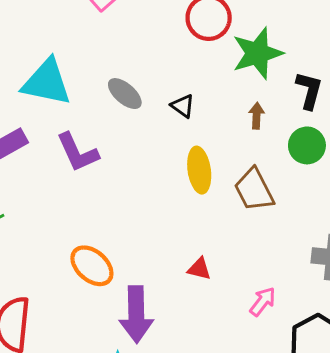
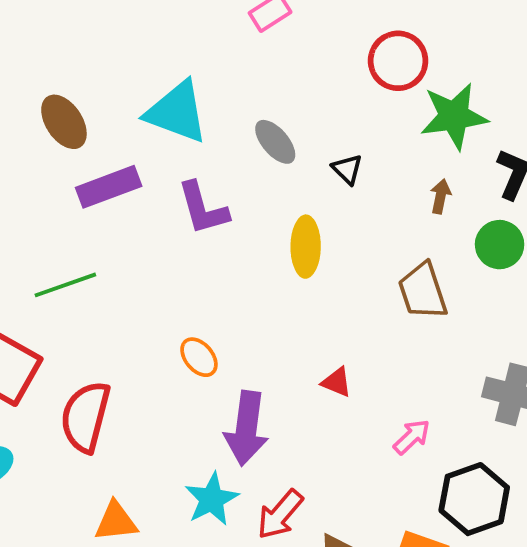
yellow ellipse: (199, 170) -> (306, 247), moved
orange ellipse: (92, 266) -> (199, 357), size x0.7

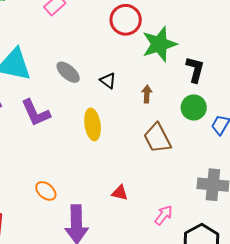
brown arrow: (441, 196) -> (147, 94), moved

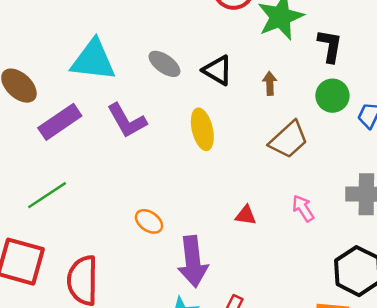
black triangle: (108, 81) -> (218, 70), size x1.4
brown trapezoid: (157, 138) -> (289, 140), turned -100
pink arrow: (164, 215) -> (303, 208), moved, turned -65

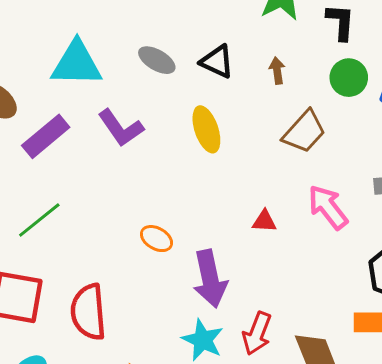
pink arrow: (303, 208) -> (328, 207), size x1.5

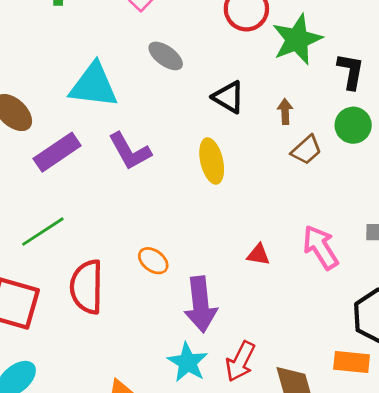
gray ellipse: (157, 60) -> (166, 56), moved
brown trapezoid: (304, 132) -> (306, 150), moved, size x0.7
red semicircle: (88, 312) -> (87, 287), moved

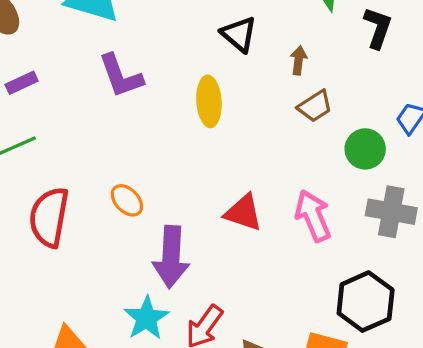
green circle: (353, 125) -> (365, 149), moved
purple rectangle: (57, 152) -> (22, 83), moved, size x0.6
red triangle: (258, 255) -> (243, 213), size x1.5

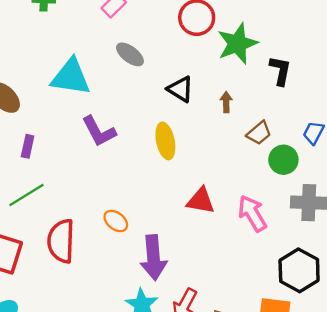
purple rectangle: (22, 83) -> (28, 146), turned -45
brown trapezoid: (315, 106) -> (259, 133), moved
red triangle: (243, 213) -> (201, 201), moved

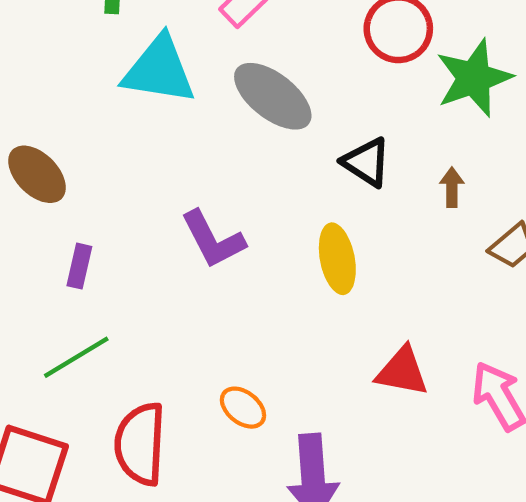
gray ellipse: (130, 54) -> (273, 96), size x1.5
cyan triangle: (71, 77) -> (159, 70), moved

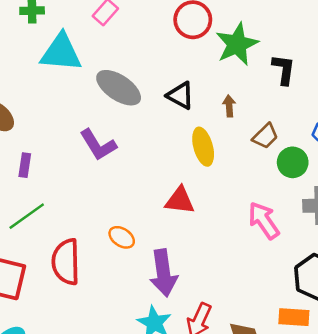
gray ellipse: (273, 96) -> (119, 88), moved
yellow ellipse: (337, 259) -> (203, 147), moved
red triangle: (402, 371) -> (180, 200), moved

